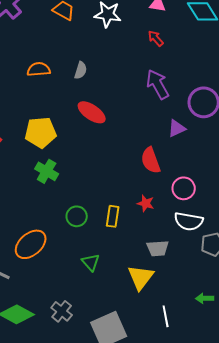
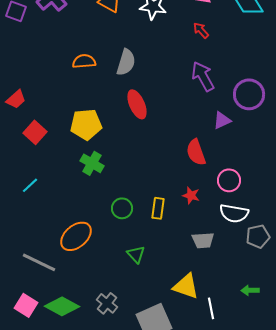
gray semicircle: (81, 70) -> (126, 62), size x1.5
red ellipse: (92, 112) -> (137, 104), turned 32
yellow triangle: (141, 277) -> (186, 286), moved, turned -48

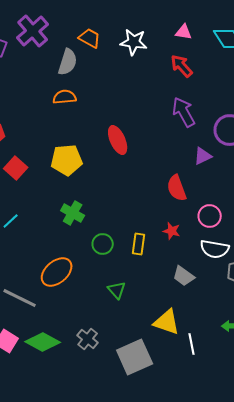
red arrow: (201, 30) -> (182, 66), size x1.4
gray semicircle: (126, 62) -> (68, 62), moved
green cross: (92, 163) -> (73, 213), moved
gray trapezoid: (203, 240) -> (184, 276), turned 40

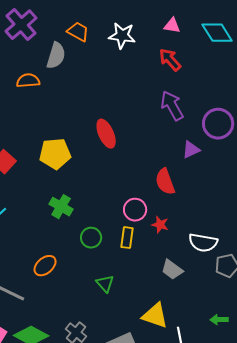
orange semicircle: (65, 97) -> (28, 81), moved
pink circle: (210, 216) -> (135, 210), moved
orange ellipse: (57, 272) -> (45, 266), size x0.7

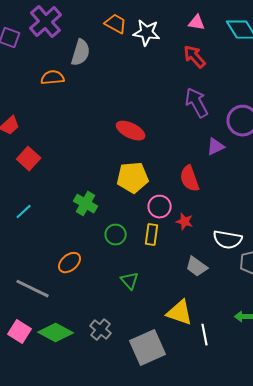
orange trapezoid: (78, 32) -> (116, 24), moved
red ellipse: (106, 134) -> (131, 131), turned -40
yellow pentagon: (55, 154) -> (133, 178), moved

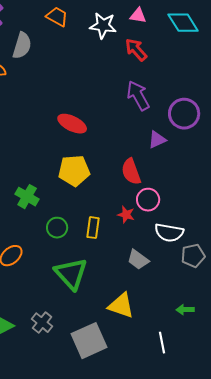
white star: (147, 33) -> (103, 26), moved
pink circle: (160, 207) -> (148, 200), moved
green triangle: (130, 281) -> (71, 274), size x1.8
white line: (205, 335) -> (162, 343), moved

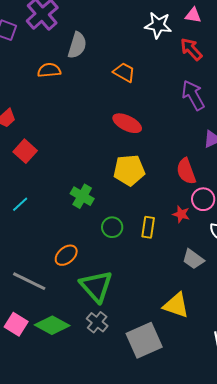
orange trapezoid: (57, 17) -> (124, 72), moved
green triangle: (71, 274) -> (96, 286), moved

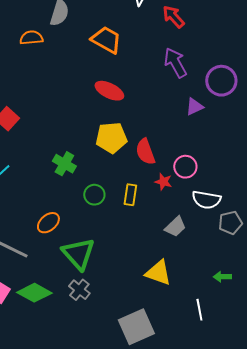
orange trapezoid: (124, 72) -> (106, 40), size x1.4
red semicircle: (186, 171) -> (145, 152), moved
gray trapezoid: (193, 259) -> (175, 227), turned -80
gray square: (144, 340) -> (136, 327), moved

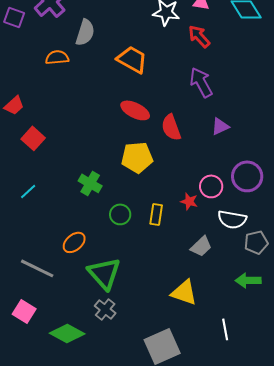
purple circle: (221, 81) -> (247, 176), moved
red semicircle: (145, 152) -> (171, 127), moved
green arrow: (222, 277) -> (248, 280), moved, size x1.4
green diamond: (34, 293) -> (67, 333), moved

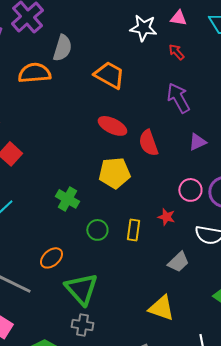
red arrow: (199, 36) -> (176, 52), size x0.7
orange semicircle: (57, 57) -> (34, 73), size x1.4
pink circle: (211, 186) -> (190, 190), moved
gray cross: (105, 309) -> (82, 325), turned -30

